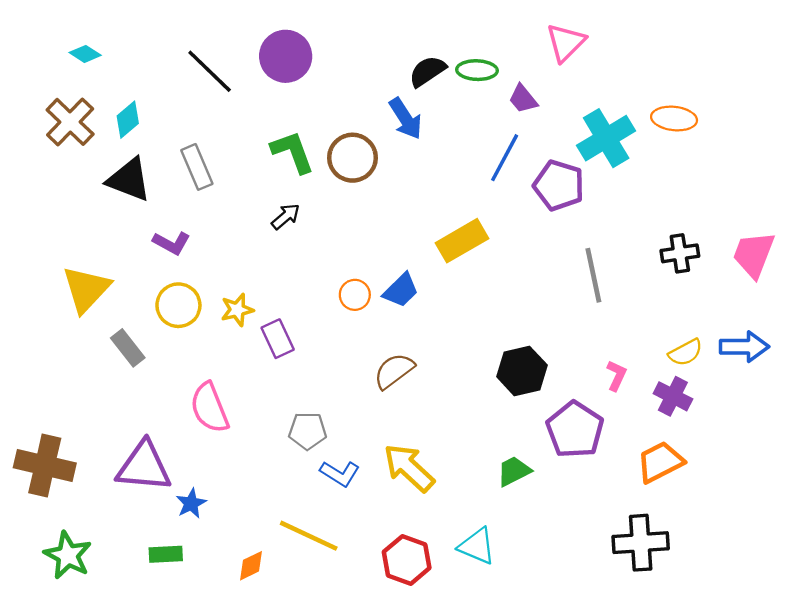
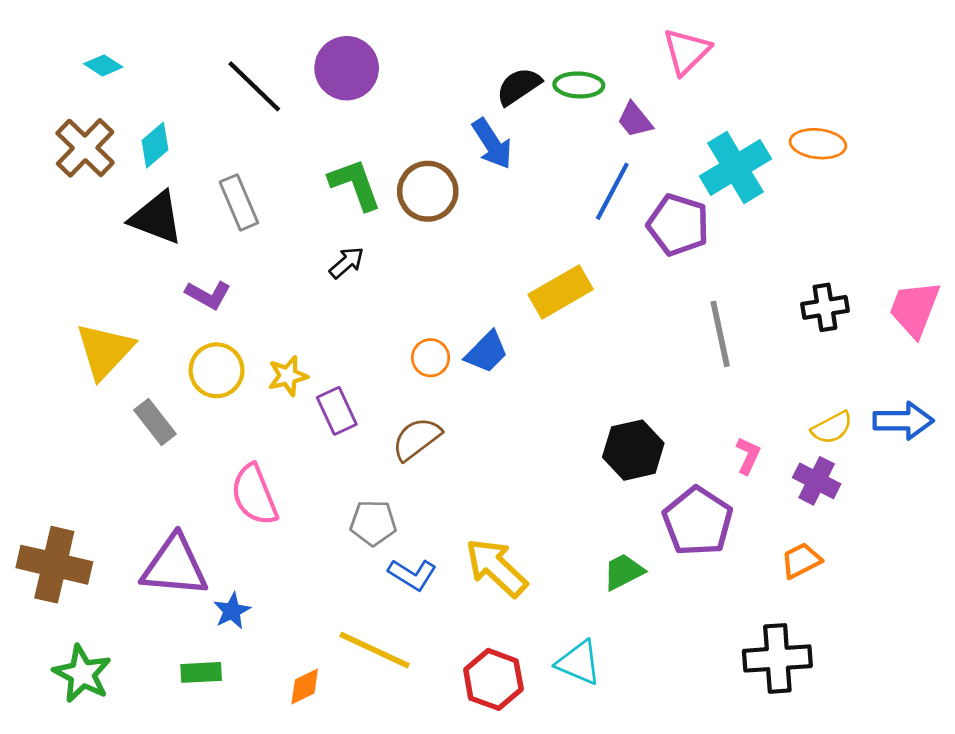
brown semicircle: (394, 371) -> (417, 439), moved
orange trapezoid: (660, 462) -> (801, 561), size x0.7

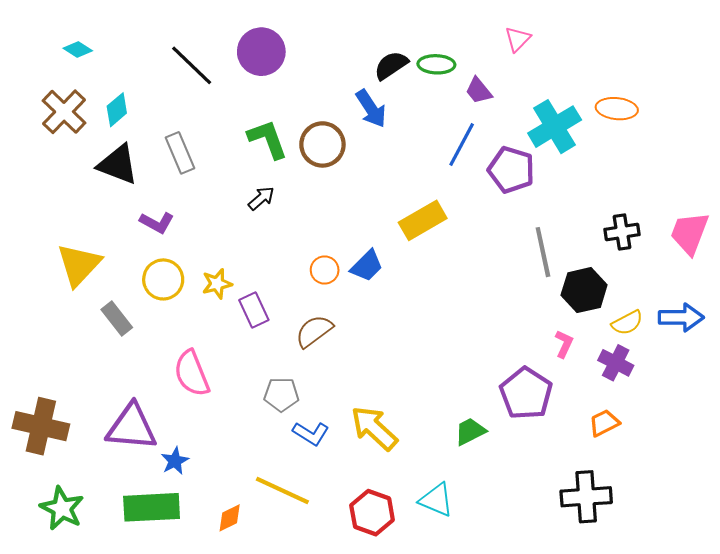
pink triangle: (686, 51) -> (518, 39), size x0.7
black hexagon: (633, 450) -> (584, 290), moved
green rectangle: (201, 672) -> (152, 507), size x1.8

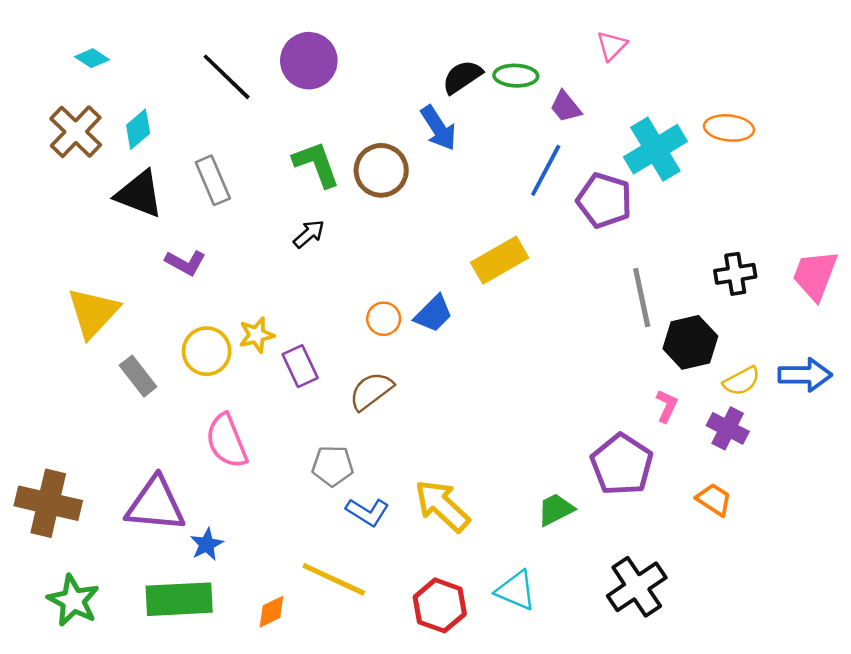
yellow circle: (163, 279) -> (207, 351), moved
orange trapezoid: (604, 423) -> (714, 499), turned 60
black cross: (586, 497) -> (637, 587), moved, turned -30

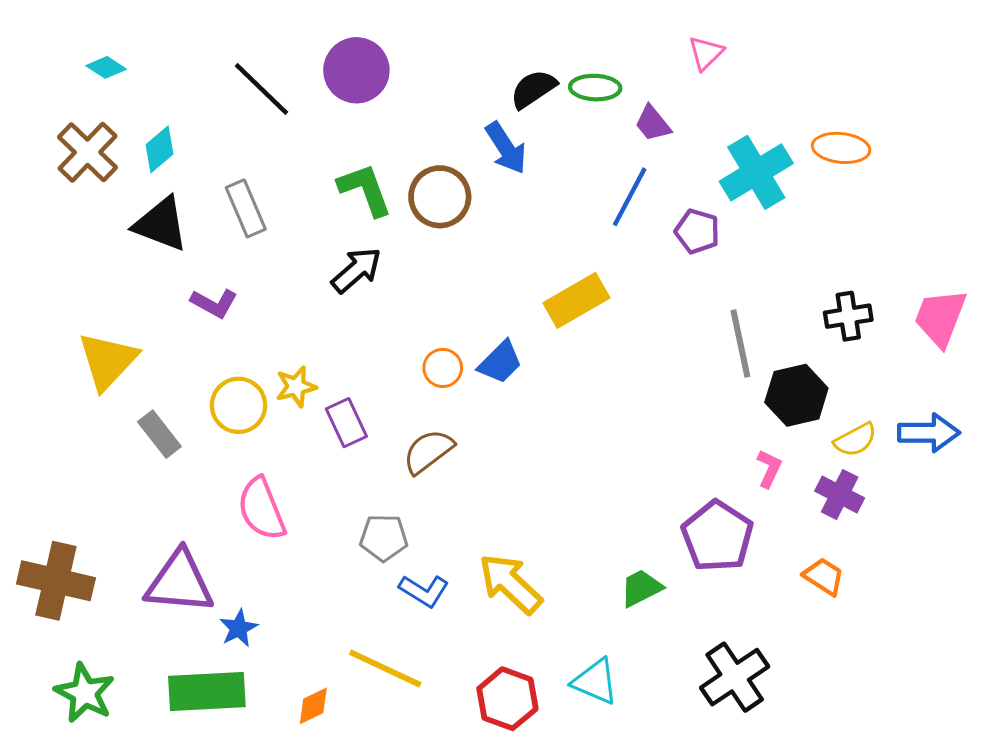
purple pentagon: (604, 200) -> (697, 231), size x0.7
black arrow: (309, 234) -> (356, 270), size x1.4

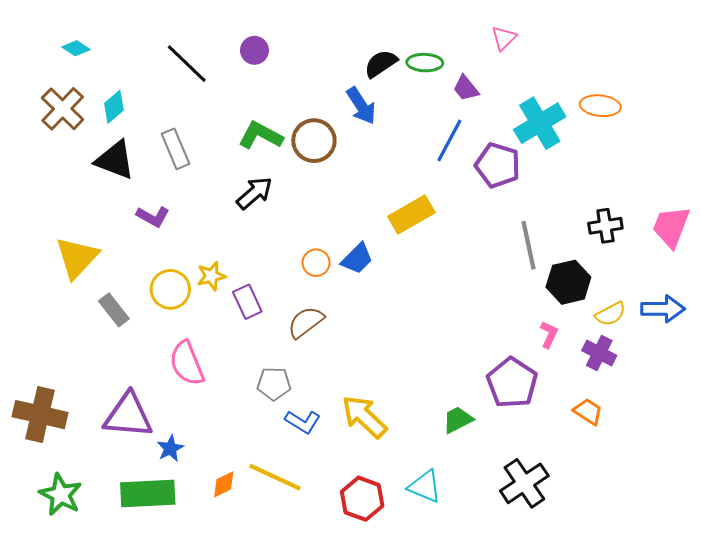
purple circle: (356, 70) -> (254, 50), size x0.6
green L-shape: (365, 190) -> (261, 135), turned -42
purple pentagon: (697, 231) -> (498, 165), size x1.4
orange diamond: (313, 706) -> (224, 484), moved

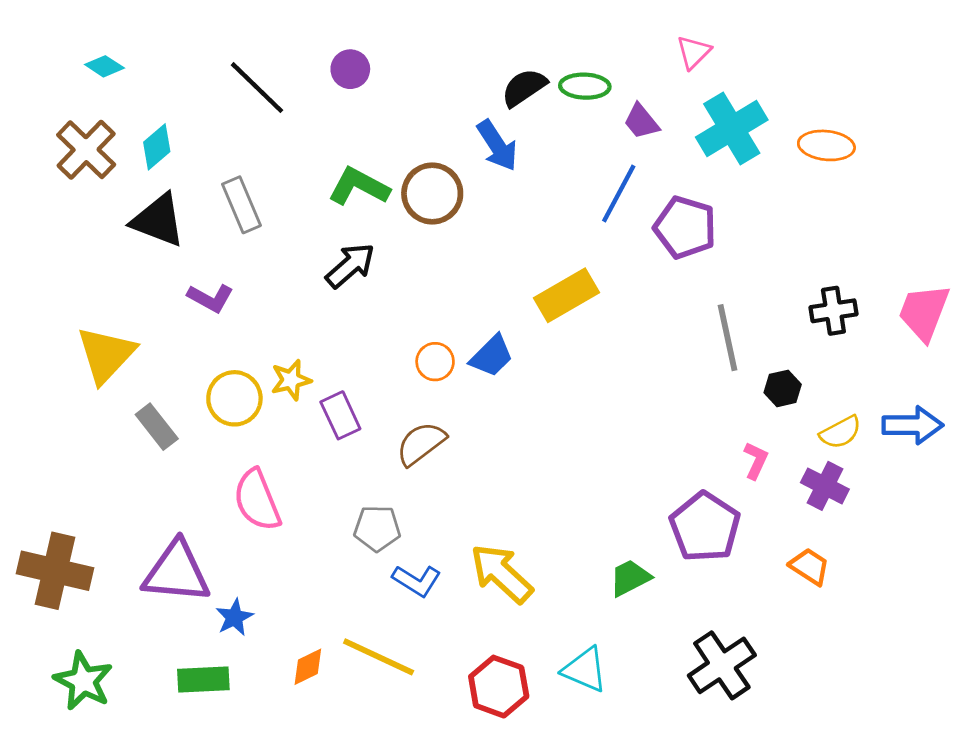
cyan cross: (540, 123) -> (732, 129), moved
black hexagon: (568, 282) -> (783, 388), size x0.6
green rectangle: (148, 494) -> (203, 679), size x0.7

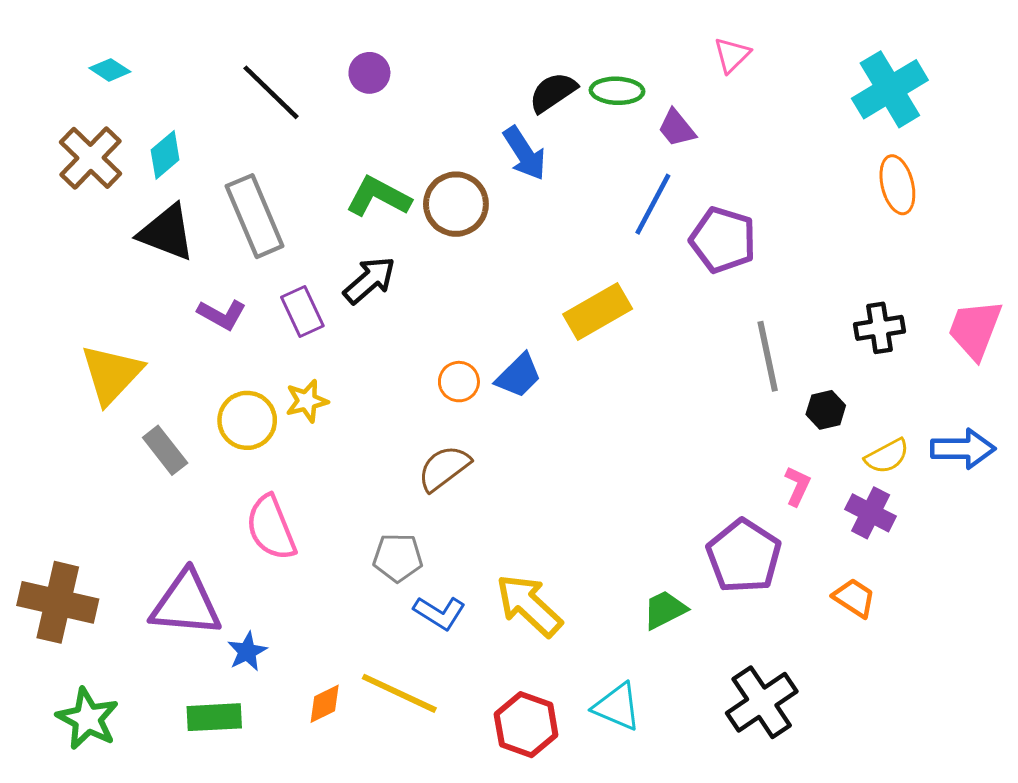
cyan cross: (732, 129) -> (890, 89), moved
orange ellipse: (826, 145) -> (897, 185), moved, turned 70
gray rectangle: (242, 205) -> (255, 216), size x1.4
purple rectangle: (340, 415) -> (302, 312), moved

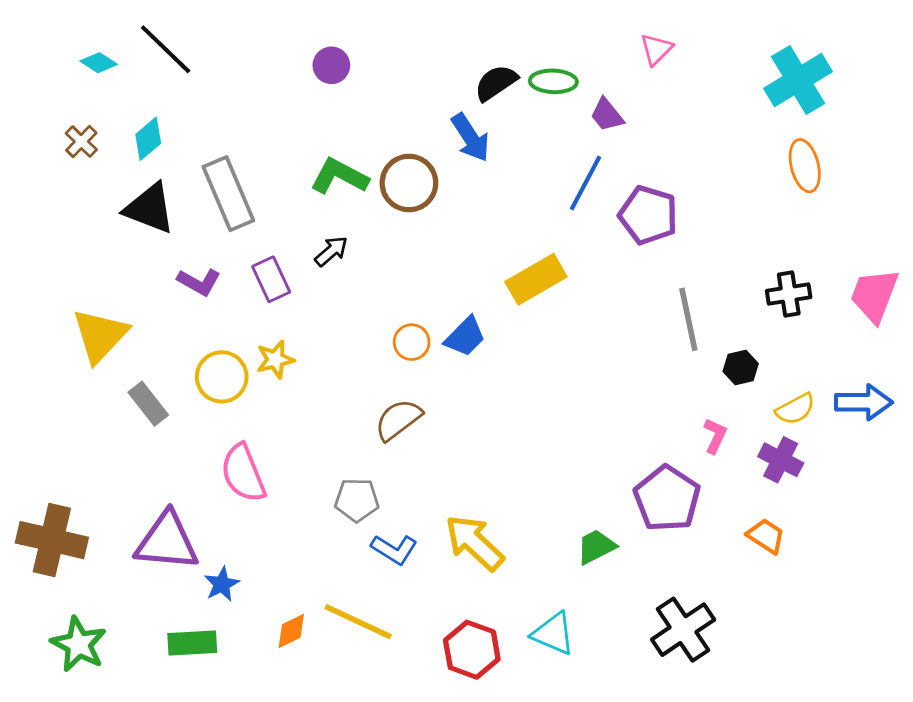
black line: (271, 92) -> (166, 49), moved
brown cross: (91, 158) -> (81, 142), size x0.6
black arrow: (369, 280) -> (331, 251), size x0.7

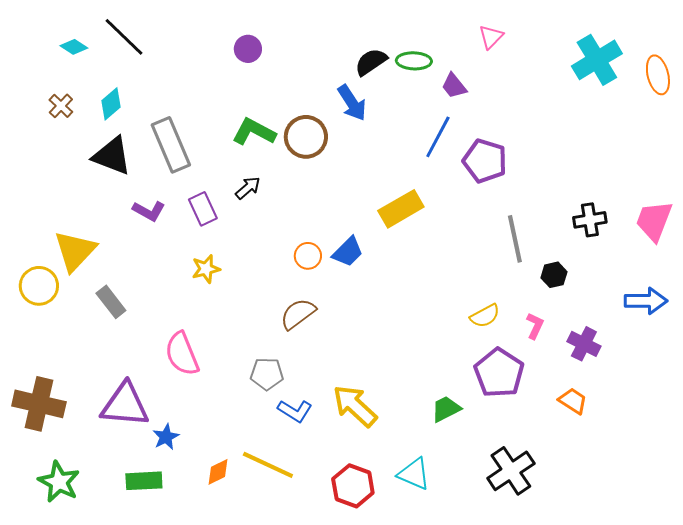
orange ellipse: (805, 166) -> (658, 75), moved
yellow circle: (222, 377) -> (39, 286), moved
yellow semicircle: (795, 409) -> (485, 316), moved

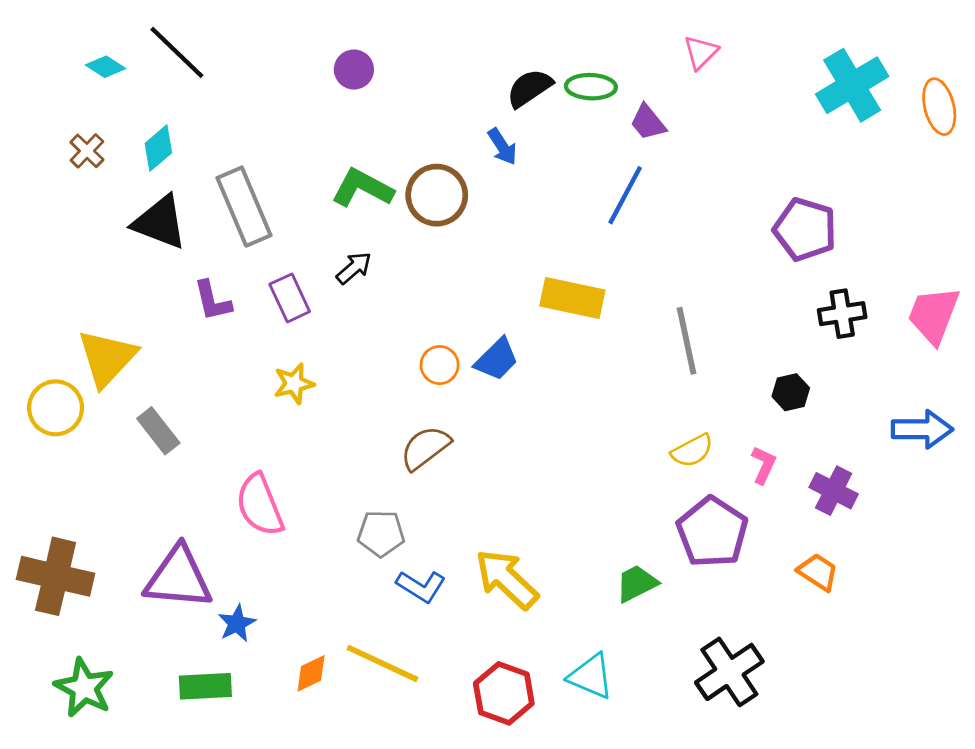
blue arrow: (352, 103) -> (502, 147), size x0.7
purple pentagon: (485, 161) -> (805, 229), moved
yellow rectangle: (401, 209) -> (572, 298), turned 42
purple L-shape: (149, 211) -> (213, 301), turned 48
gray line: (515, 239) -> (687, 341), moved

